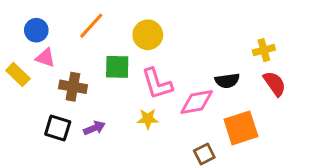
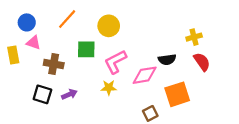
yellow rectangle: (18, 75) -> (13, 55), turned 36
pink L-shape: (157, 84) -> (115, 62), turned 80

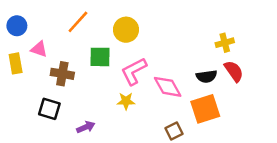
blue circle: (27, 22) -> (17, 26), moved
black semicircle: (167, 60) -> (207, 76), moved
pink diamond: (145, 75) -> (168, 87), turned 70
purple arrow: (69, 94) -> (86, 127), moved

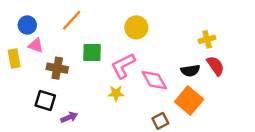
blue circle: (17, 26) -> (27, 25), moved
yellow circle: (126, 30) -> (136, 27), moved
orange square: (205, 109) -> (189, 100), turned -32
purple arrow: (86, 127) -> (69, 117), moved

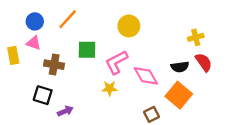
blue circle: (27, 25) -> (35, 21), moved

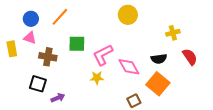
yellow circle: (129, 26) -> (128, 15), moved
red semicircle: (204, 62) -> (190, 57), moved

